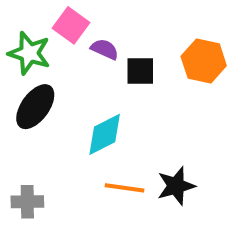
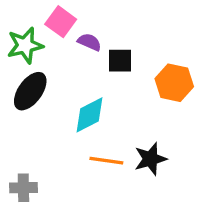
green star: (29, 53) -> (25, 45), turned -30
orange hexagon: (204, 61) -> (174, 83), moved
gray cross: (27, 202) -> (23, 188), moved

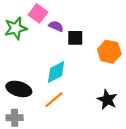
black ellipse: (30, 91) -> (19, 89), moved, turned 70
black star: (150, 159) -> (107, 100), moved, turned -30
orange line: (106, 161) -> (54, 100), moved, turned -48

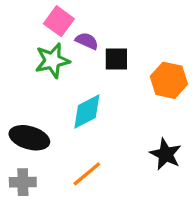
green star: (16, 28) -> (52, 61), moved
orange line: (54, 100) -> (87, 174), moved

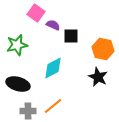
green star: (52, 61) -> (17, 45), moved
black star: (166, 154) -> (98, 77), moved
gray cross: (23, 182) -> (28, 111), moved

